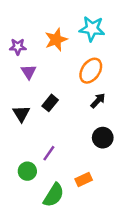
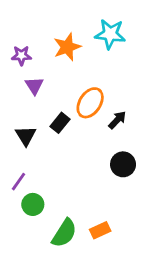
orange ellipse: (91, 71) -> (90, 103), moved
purple line: (49, 153) -> (19, 182), moved
orange rectangle: (84, 180) -> (100, 230), moved

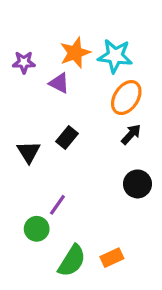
cyan star: (110, 34) -> (115, 56), moved
purple triangle: (34, 86) -> (59, 83), moved, turned -30
orange ellipse: (90, 103) -> (126, 98), moved
purple line: (19, 182) -> (57, 205), moved

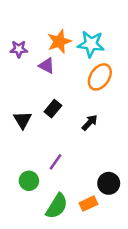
black arrow: (131, 134) -> (90, 123), moved
black circle: (137, 184) -> (109, 183), moved
purple line: (57, 205) -> (56, 162), moved

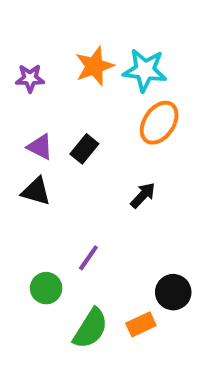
purple triangle: (47, 66) -> (40, 147), moved
black rectangle: (53, 109) -> (84, 149), moved
black triangle: (23, 120) -> (36, 191), turned -42

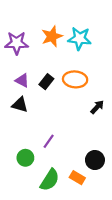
purple star: (30, 78) -> (17, 43), size x1.5
orange ellipse: (159, 123) -> (75, 79), moved, turned 60
black arrow: (143, 195) -> (97, 107), moved
orange rectangle: (141, 324) -> (77, 178), turned 56

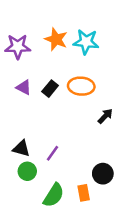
orange star: (52, 36) -> (56, 39), turned -30
black triangle: (20, 105) -> (21, 148), moved
orange rectangle: (77, 178) -> (84, 193), turned 48

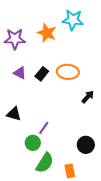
cyan star: (86, 42) -> (73, 20), moved
black triangle: (21, 148) -> (14, 114), moved
green circle: (27, 171) -> (33, 143), moved
orange rectangle: (84, 193) -> (70, 171), moved

